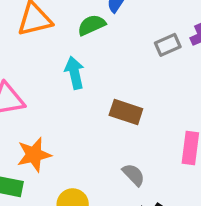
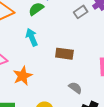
orange star: (34, 155) -> (23, 76), moved

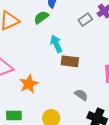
cyan arrow: (32, 37) -> (56, 44), moved

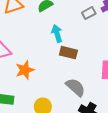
gray semicircle: (81, 95) -> (76, 87), size x1.5

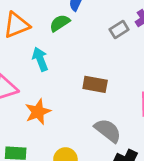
cyan arrow: (57, 33) -> (40, 59), moved

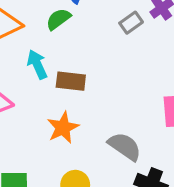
brown rectangle: (95, 84) -> (71, 81), moved
orange star: (38, 112) -> (63, 128), moved

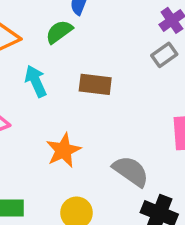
gray rectangle: (131, 23) -> (164, 55), moved
brown rectangle: (71, 81) -> (95, 84), moved

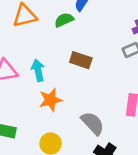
cyan arrow: (36, 81) -> (38, 70), moved

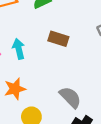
orange star: (50, 100) -> (15, 89), moved

